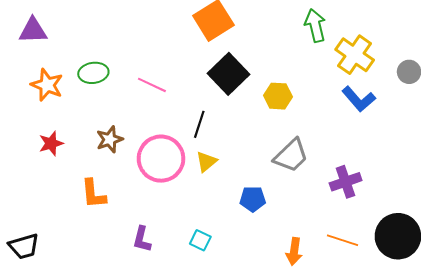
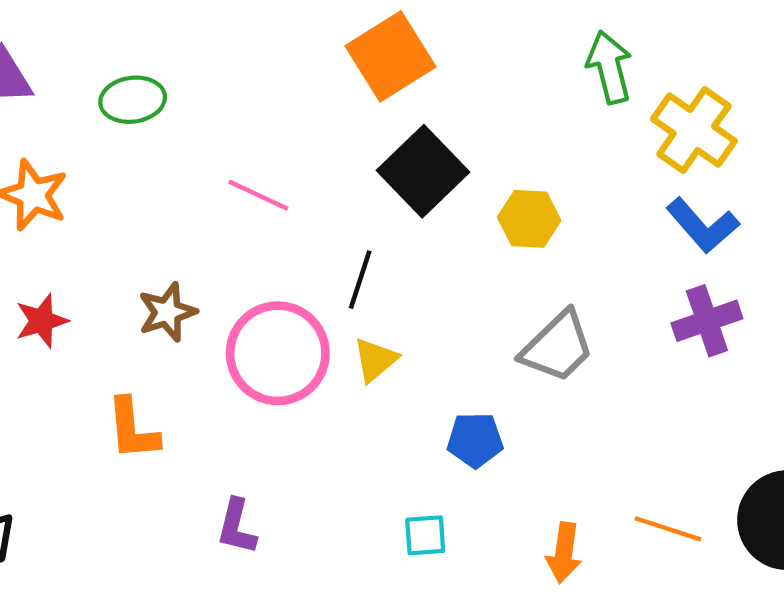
green ellipse: (93, 73) -> (133, 100), moved
purple cross: (346, 182) -> (707, 321), moved
cyan square: (200, 240) -> (425, 535), moved, turned -30

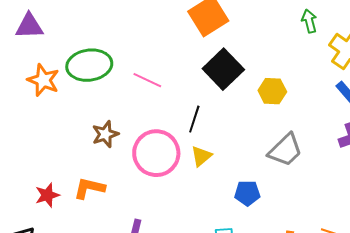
green arrow: (609, 67) -> (309, 21), size x0.7
green ellipse: (133, 100) -> (89, 65), moved, size x1.5
red star: (42, 321) -> (47, 195), moved
orange L-shape: (133, 429) -> (89, 188), turned 108

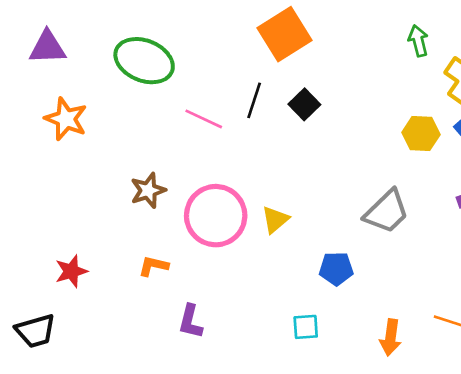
green ellipse: (89, 65) -> (144, 61), moved, turned 30
black square: (223, 69) -> (304, 104), size x0.6
yellow hexagon: (272, 91) -> (421, 133), moved
black line: (194, 119) -> (254, 100), moved
orange L-shape: (89, 188) -> (153, 266), moved, size x0.7

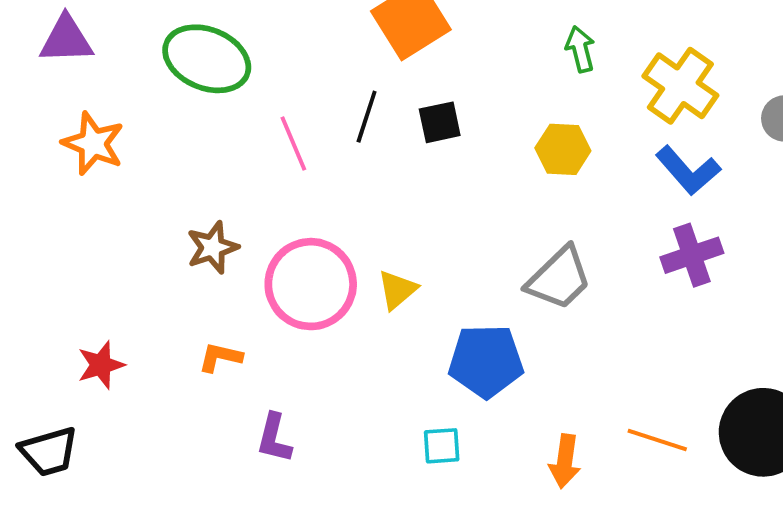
green arrow: (418, 41) -> (580, 49), moved
black square: (304, 104) -> (440, 122), turned 32
pink line: (204, 119) -> (293, 144), turned 42
yellow hexagon: (421, 133) -> (563, 149), moved
blue pentagon: (336, 269) -> (486, 361), size x1.5

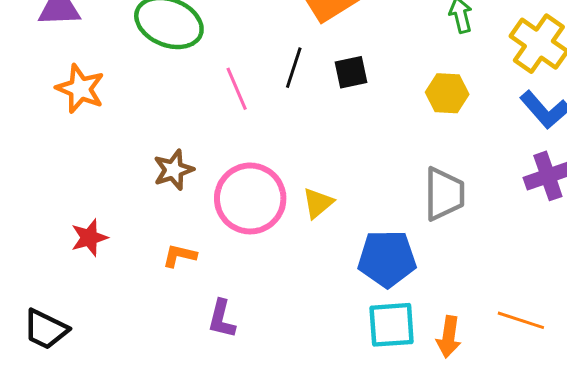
gray trapezoid: (559, 278) -> (444, 194), turned -46
red star: (101, 365) -> (89, 238), moved
cyan square: (442, 446) -> (392, 325), moved, size x1.6
black trapezoid: (49, 452) -> (46, 329), turned 42

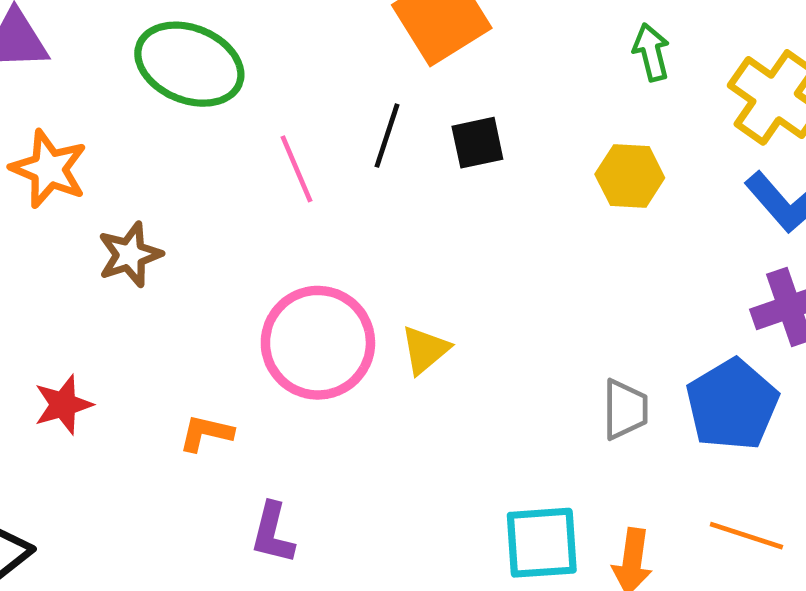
brown star: (173, 170) -> (130, 255), moved
gray trapezoid: (444, 194) -> (625, 409), moved, size x0.7
blue pentagon: (387, 259) -> (732, 405), moved, turned -30

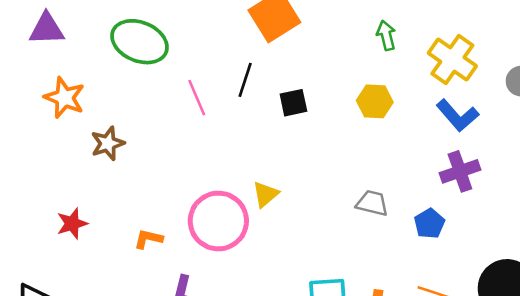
black square: (477, 143) -> (293, 103), moved
pink circle: (318, 343) -> (218, 221), moved
blue pentagon: (732, 405) -> (429, 224), size x0.6
gray trapezoid: (625, 409) -> (372, 203), moved, turned -76

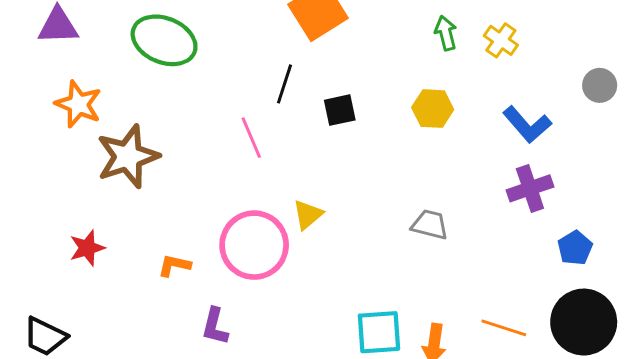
yellow cross: (452, 59) -> (501, 40), moved, size x0.6
pink line: (197, 98) -> (251, 138), moved
brown star: (108, 143) -> (128, 157), size x1.6
blue pentagon: (429, 224) -> (575, 248), moved

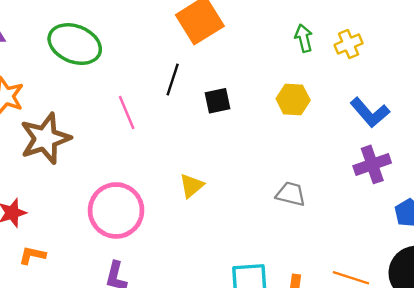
yellow cross: (501, 40) -> (349, 44), turned 32
pink line: (251, 138) -> (127, 112), moved
pink circle: (254, 245) -> (116, 210), moved
orange L-shape: (174, 265) -> (32, 255), moved

